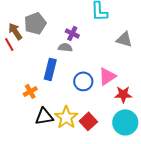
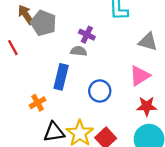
gray pentagon: (35, 23) -> (43, 23), turned -30
brown arrow: (15, 31) -> (26, 15), moved
pink triangle: (107, 76) -> (140, 76), moved

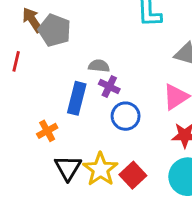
purple cross: (87, 35) -> (109, 86), moved
red line: (13, 48) -> (16, 61), turned 42
black triangle: (54, 132) -> (68, 168), turned -50

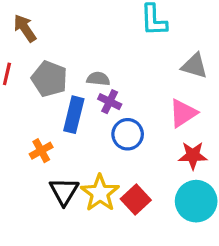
gray pentagon: (55, 30) -> (49, 79), moved

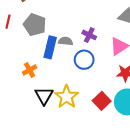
gray semicircle: (98, 79) -> (66, 41), moved
purple cross: (110, 102) -> (89, 35), moved
red square: (136, 200) -> (102, 101), moved

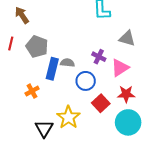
purple cross: (89, 35) -> (99, 57), moved
black triangle: (44, 96) -> (44, 128), moved
red square: (102, 101) -> (101, 103), moved

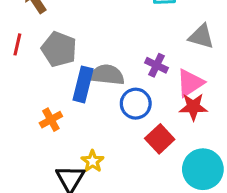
gray semicircle: (67, 63) -> (107, 75), size x1.5
red star: (126, 94) -> (193, 107), moved
yellow star: (68, 117) -> (93, 161), moved, size x0.6

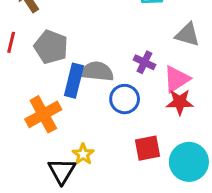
orange cross: (51, 120) -> (43, 114), size x1.6
red square: (160, 139) -> (148, 148), moved, turned 32

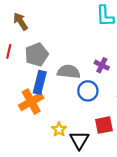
gray pentagon: (51, 47) -> (37, 55), turned 30
blue rectangle: (74, 81) -> (40, 82), moved
black triangle: (62, 171) -> (79, 140), moved

